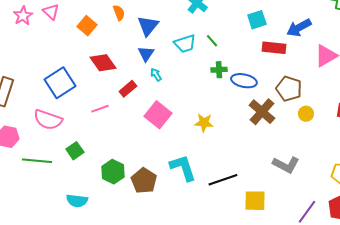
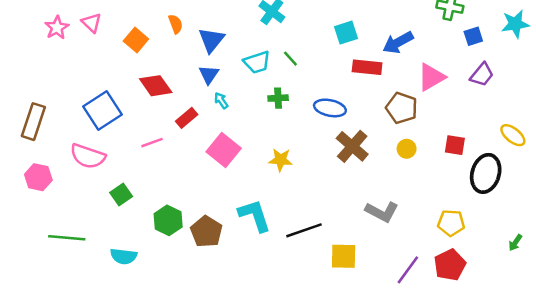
green cross: (219, 70) -> (278, 98), moved
brown pentagon: (289, 89) -> (402, 108), moved
green line: (37, 161) -> (67, 238), moved

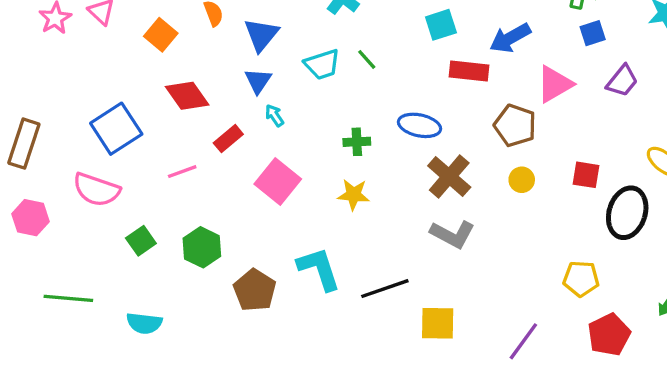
blue square: (473, 36) -> (593, 33), moved
green cross: (278, 98) -> (357, 142), moved
gray L-shape: (382, 212) -> (452, 234), moved
green hexagon: (168, 220) -> (202, 247), moved
red pentagon: (450, 265) -> (609, 335), moved

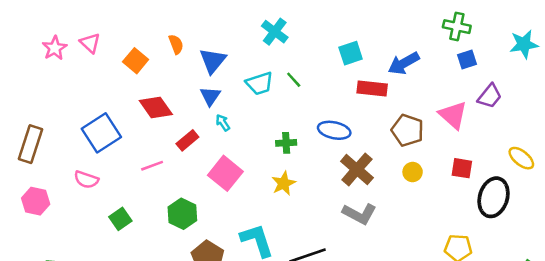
pink triangle: (555, 84) -> (453, 115), moved, turned -48
pink semicircle: (96, 190) -> (86, 180), size x0.7
yellow star: (354, 195) -> (284, 183), turned -30
green hexagon: (202, 247) -> (182, 214), moved

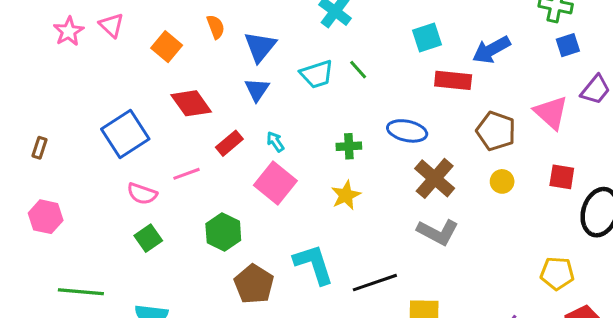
cyan arrow: (223, 123) -> (275, 142), moved
brown rectangle: (31, 144) -> (39, 148), size x0.5
pink semicircle: (86, 180) -> (142, 194), moved

